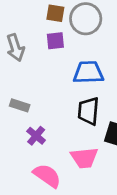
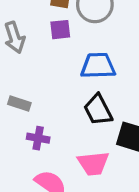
black trapezoid: (88, 111) -> (98, 110), turned -32
purple cross: (36, 136) -> (38, 138), turned -30

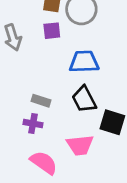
gray rectangle: (19, 104) -> (41, 101), moved

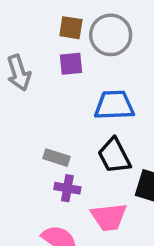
purple cross: (33, 124) -> (67, 188), moved

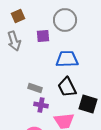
brown square: (71, 28) -> (18, 16), moved, turned -32

